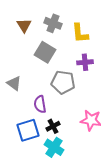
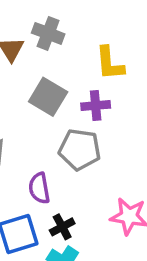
gray cross: (53, 23) -> (48, 33), moved
purple cross: (85, 62) -> (96, 106), moved

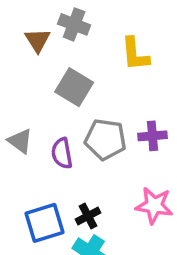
purple cross: (96, 106) -> (152, 136), moved
purple semicircle: (39, 188) -> (62, 153), moved

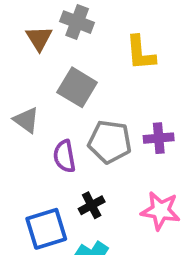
gray triangle: (20, 141) -> (26, 120), moved
black cross: (88, 216) -> (92, 205), moved

